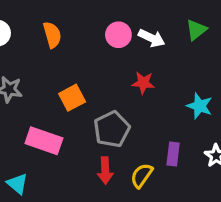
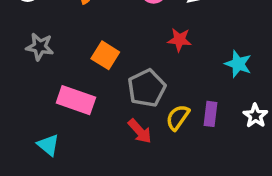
orange square: (72, 98) -> (105, 55), turned -30
red arrow: (105, 171) -> (140, 131), turned -40
yellow semicircle: (142, 176) -> (178, 117), moved

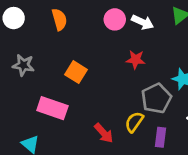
gray pentagon: (147, 88) -> (156, 98), moved
purple rectangle: (211, 114) -> (160, 137), moved

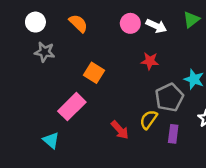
orange semicircle: (59, 19) -> (78, 23), turned -30
gray star: (23, 65) -> (45, 52), moved
pink rectangle: (52, 108) -> (72, 107), turned -64

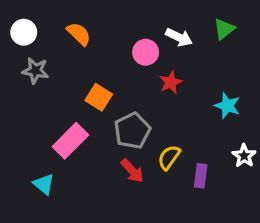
pink circle: (130, 23) -> (146, 52), moved
red star: (150, 61) -> (171, 82), turned -30
gray pentagon: (169, 97) -> (132, 131), moved

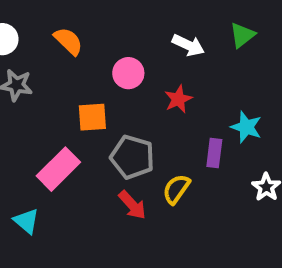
pink circle: (146, 52) -> (128, 73), moved
orange square: (99, 97) -> (92, 117), turned -36
gray pentagon: (132, 131) -> (132, 157), turned -30
purple rectangle: (201, 176) -> (214, 153), moved

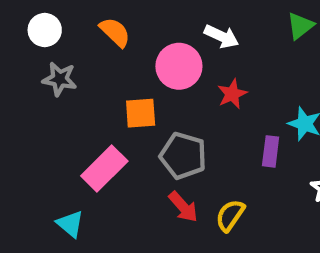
white arrow: (188, 45) -> (222, 36), moved
pink circle: (128, 73) -> (179, 66), size x1.4
yellow semicircle: (176, 189) -> (230, 215), moved

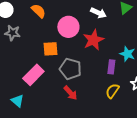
white arrow: (222, 36) -> (98, 13), moved
red star: (232, 94) -> (93, 40), size x1.5
yellow semicircle: (230, 215) -> (112, 91), moved

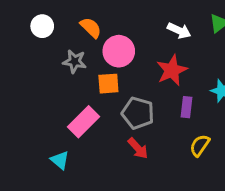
pink circle: (68, 27) -> (119, 51), moved
gray star: (12, 33) -> (75, 61), moved
purple rectangle: (111, 67) -> (186, 107), moved

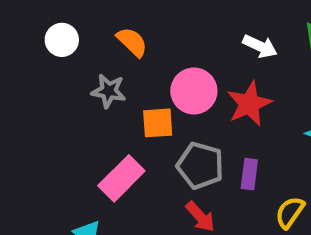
pink circle: (119, 51) -> (194, 91), moved
purple rectangle: (186, 107) -> (249, 174), moved

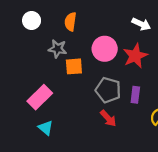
orange semicircle: (132, 42) -> (70, 22), turned -126
orange square: (158, 123) -> (74, 66), moved
pink rectangle: (121, 178) -> (40, 97), moved

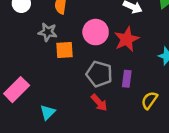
pink rectangle: (40, 97) -> (17, 90), moved
cyan triangle: (46, 128) -> (48, 112), moved, turned 35

